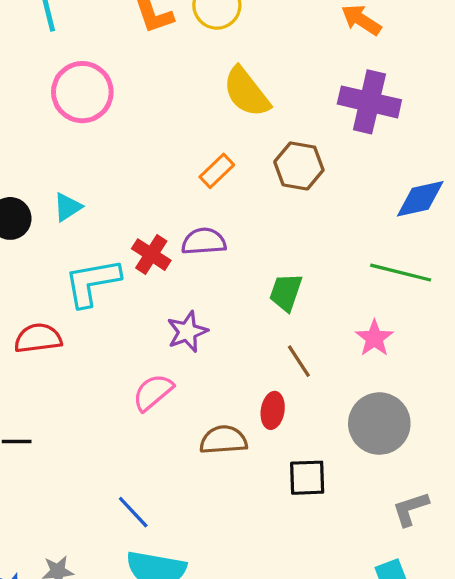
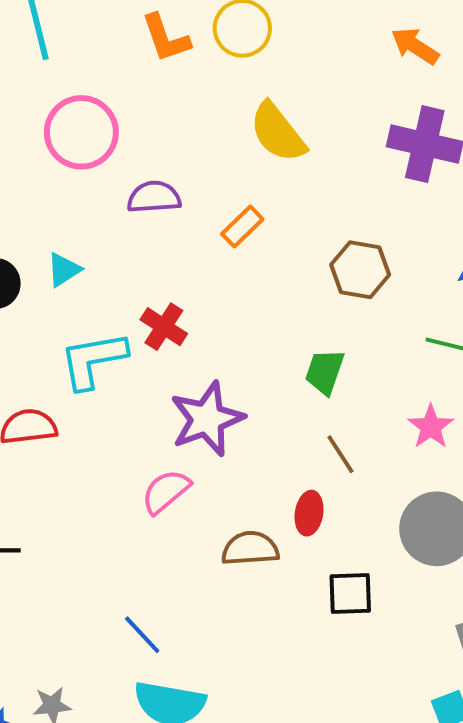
brown hexagon: (299, 166) -> (360, 270), moved
purple semicircle: (204, 241) -> (154, 197), moved
purple star: (187, 332) -> (207, 419), size x1.5

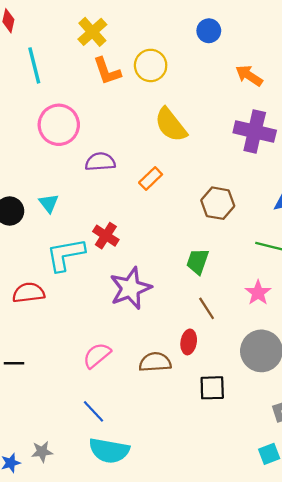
cyan triangle: (64, 270) -> (49, 203), turned -35
pink semicircle: (166, 492) -> (97, 355), moved

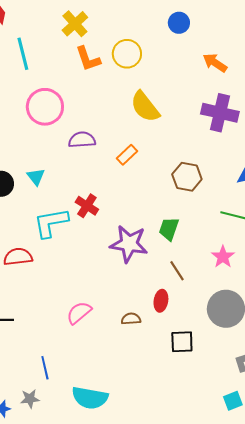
purple star: (130, 288) -> (129, 244), moved, turned 30
brown semicircle: (155, 362) -> (131, 319), size x0.7
blue line: (93, 411) -> (45, 368), moved, turned 30

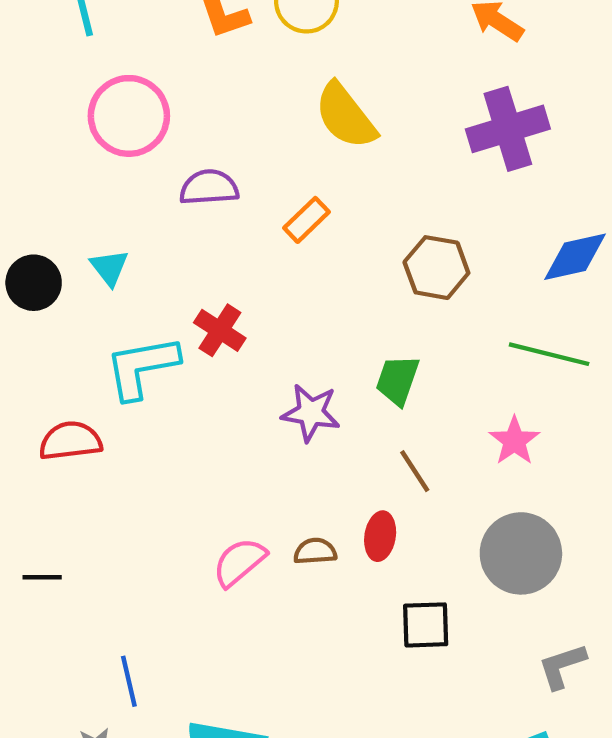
purple cross: (220, 113) -> (508, 129), turned -30
purple star: (129, 244) -> (311, 413), size x0.7
pink semicircle: (79, 313) -> (239, 562), moved
brown semicircle: (131, 319) -> (315, 551), moved

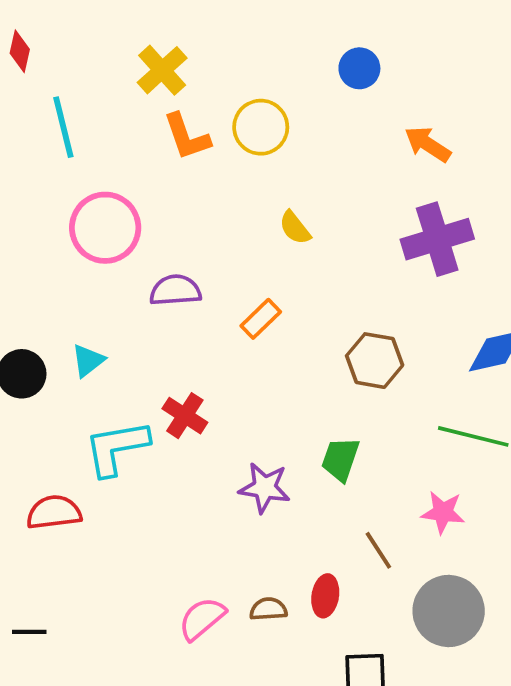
yellow semicircle: (345, 116) -> (295, 228), size x0.6
cyan triangle: (109, 268) -> (88, 361), turned 30
pink star: (514, 441) -> (443, 512), turned -30
brown line: (415, 471) -> (378, 550), moved

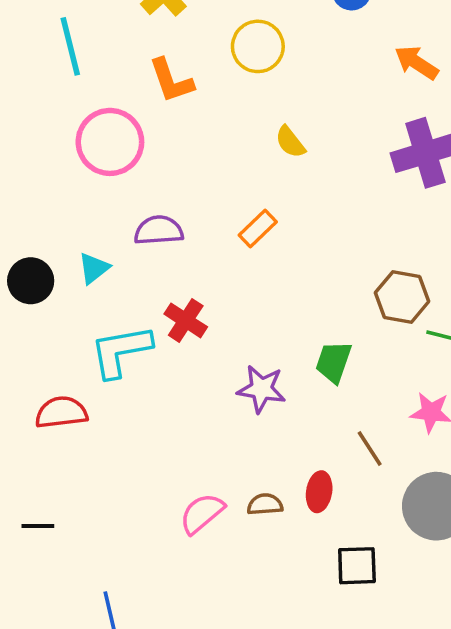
orange L-shape: (187, 137) -> (171, 81), moved
purple semicircle: (175, 290) -> (159, 230), moved
brown hexagon: (375, 361) -> (402, 297), moved

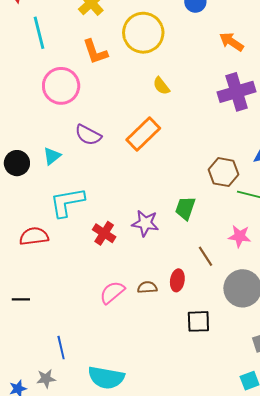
yellow circle: (258, 46) -> (143, 33), size x1.4
orange rectangle: (258, 229) -> (143, 134), size x1.6
purple semicircle: (159, 230) -> (88, 135), turned -148
red cross: (186, 320) -> (104, 233), moved

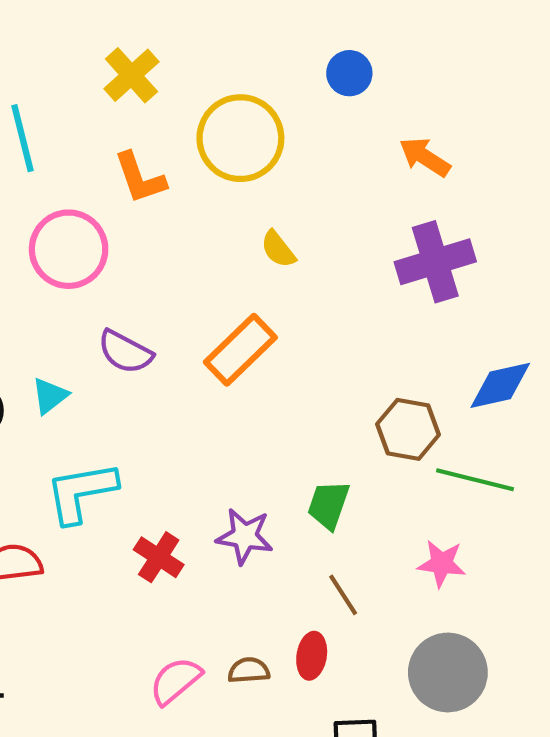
brown line: (205, 256) -> (343, 595), moved

